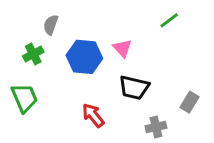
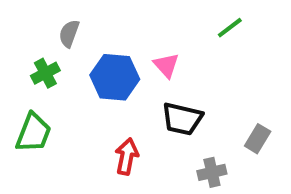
green trapezoid: (24, 98) -> (33, 133), turned 44
red arrow: (93, 115) -> (127, 157), turned 50

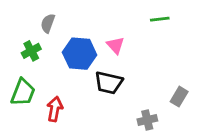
green line: (230, 28) -> (160, 19), turned 30
black trapezoid: (182, 119) -> (109, 83), moved
red arrow: (127, 157) -> (55, 109), moved

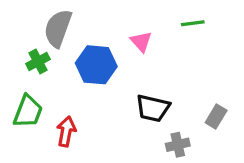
gray semicircle: (48, 23) -> (58, 28), size x1.6
pink triangle: (116, 45) -> (141, 42), moved
black trapezoid: (109, 83) -> (153, 108), moved

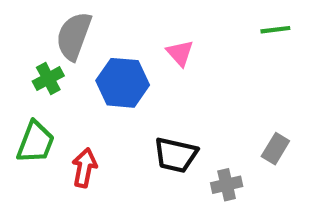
green line: (193, 23) -> (275, 30), moved
black trapezoid: (153, 108) -> (176, 155), moved

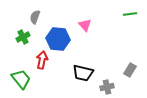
gray semicircle: (74, 36) -> (35, 17), size x0.6
green trapezoid: (36, 142) -> (21, 79), moved, turned -60
red arrow: (84, 168) -> (42, 60), moved

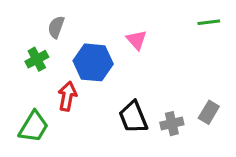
black trapezoid: (83, 73) -> (133, 117), turned 55
green trapezoid: (21, 79) -> (34, 127), turned 70
gray cross: (107, 87) -> (172, 124), moved

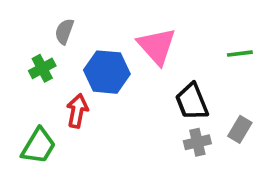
green line: (209, 22) -> (240, 54), moved
pink triangle: (136, 40) -> (157, 46), size x1.6
black trapezoid: (133, 117) -> (192, 102), moved

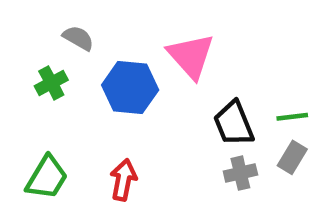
gray semicircle: (64, 31) -> (78, 38), turned 100
green line: (240, 54) -> (292, 117), moved
red arrow: (77, 111) -> (123, 180), moved

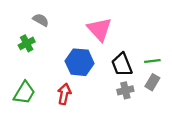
blue hexagon: (130, 87) -> (80, 62), moved

